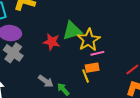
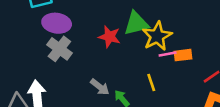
orange rectangle: (92, 68) -> (183, 55), moved

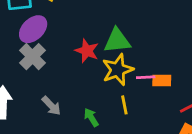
purple ellipse: (57, 23) -> (33, 29), turned -60
yellow star: (157, 36) -> (118, 70), moved
gray arrow: (100, 87) -> (51, 106), moved

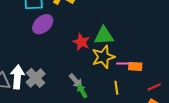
gray cross: (32, 57) -> (36, 78), moved
yellow line: (124, 105) -> (116, 88), moved
gray arrow: (51, 106) -> (76, 81), moved

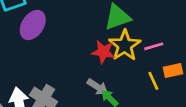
red star: (81, 42) -> (103, 52), moved
orange rectangle: (135, 66) -> (173, 70), moved

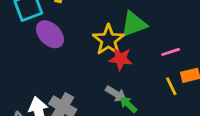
purple ellipse: (33, 25) -> (50, 34), turned -76
yellow star: (125, 45) -> (108, 40), moved

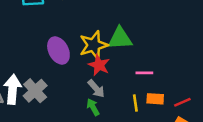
purple ellipse: (50, 34) -> (58, 50), moved
gray arrow: (116, 94) -> (96, 89), moved

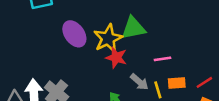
purple ellipse: (58, 50) -> (74, 34), moved
gray arrow: (96, 89) -> (139, 82), moved

